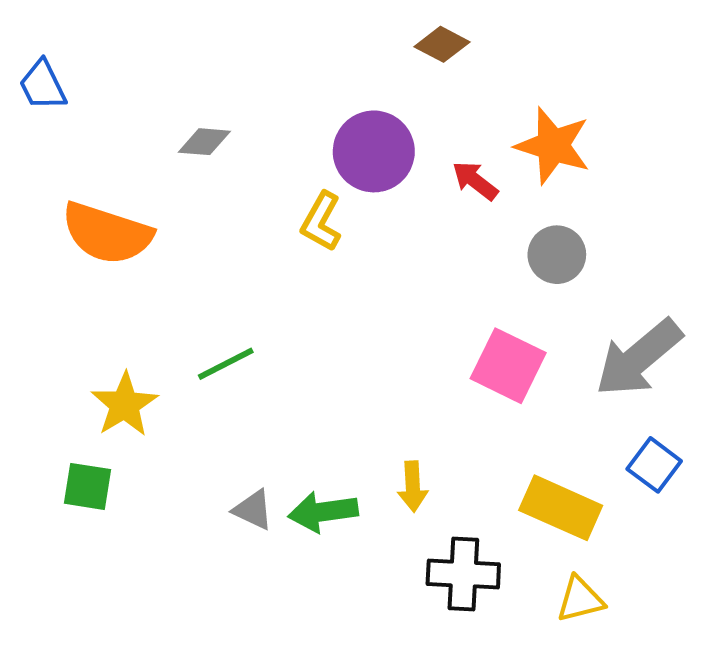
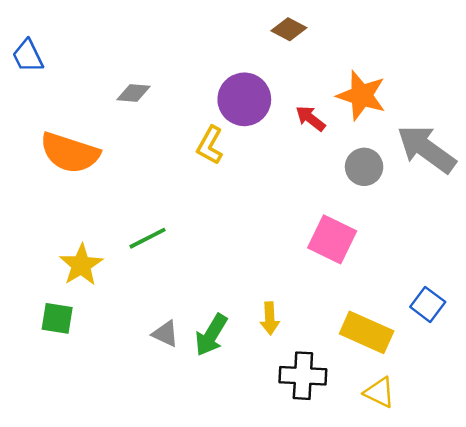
gray arrow: (639, 358) -> (426, 149), moved, turned 76
green arrow: (323, 512) -> (211, 335), turned -51
yellow triangle: (580, 599) -> (379, 392), turned 40

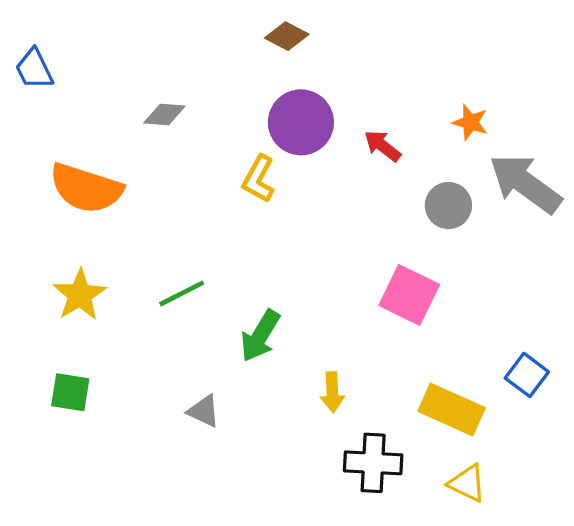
brown diamond: (289, 29) -> (287, 36), moved
orange star: (361, 96) -> (470, 122), moved, size x0.6
yellow star: (81, 265) -> (80, 295), moved
green arrow: (211, 335) -> (260, 336), moved

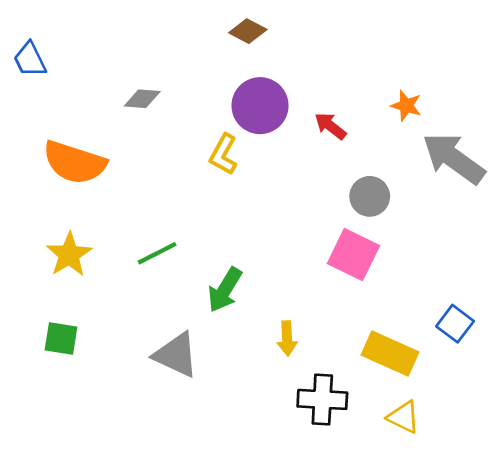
gray circle: (448, 206) -> (370, 196), moved
gray triangle: (204, 411) -> (176, 355), size x1.6

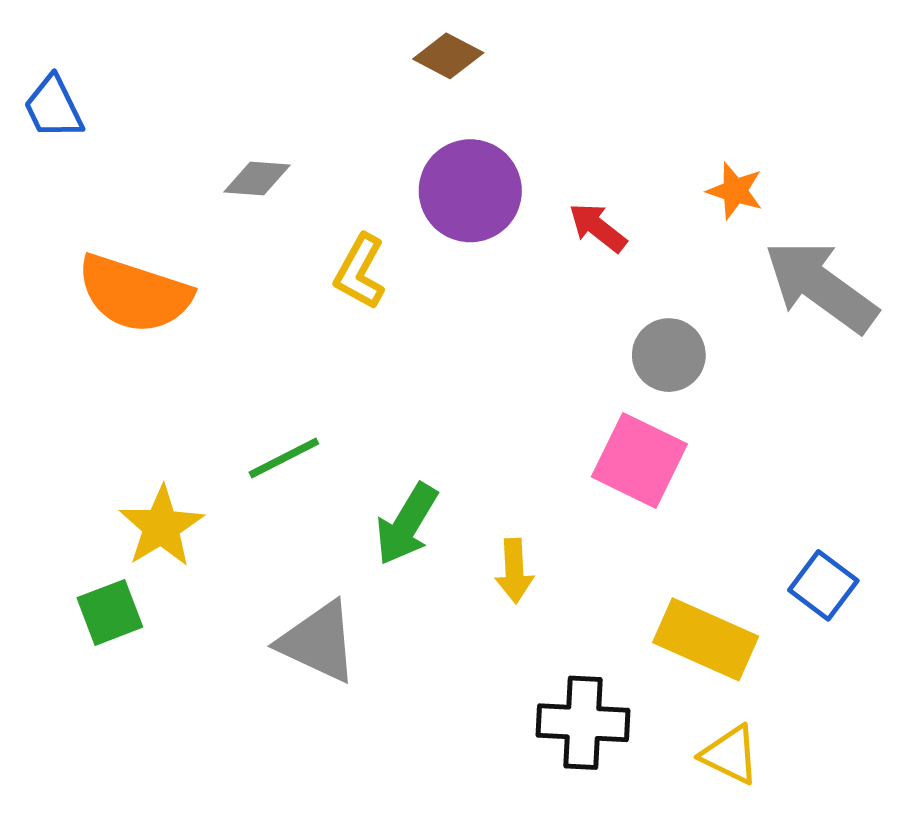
yellow L-shape: (223, 154) -> (360, 272), moved
yellow star: (69, 255) -> (161, 527), moved
green square: (61, 339) -> (110, 612), turned -30
yellow arrow: (287, 339) -> (514, 571), moved

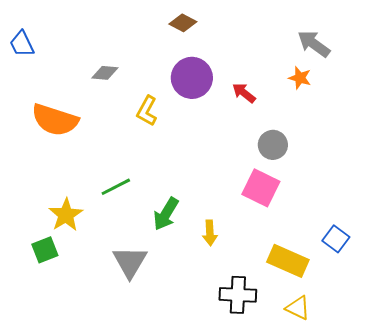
gray arrow: (821, 286) -> (314, 44), moved, size x0.7
gray triangle: (318, 642) -> (130, 262), turned 36

